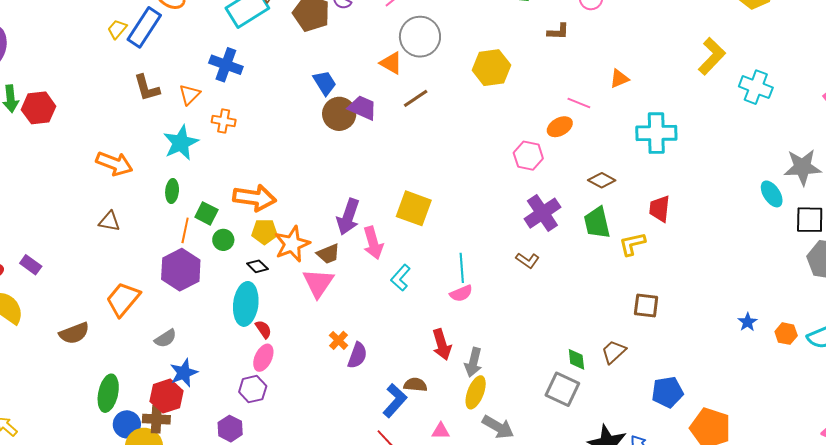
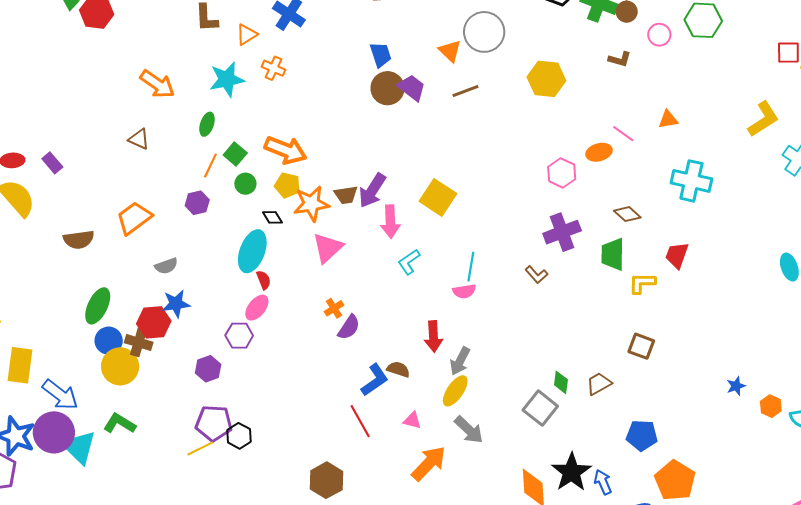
brown trapezoid: (328, 254) -> (346, 195), moved
purple hexagon: (181, 270) -> (197, 203), size x0.6

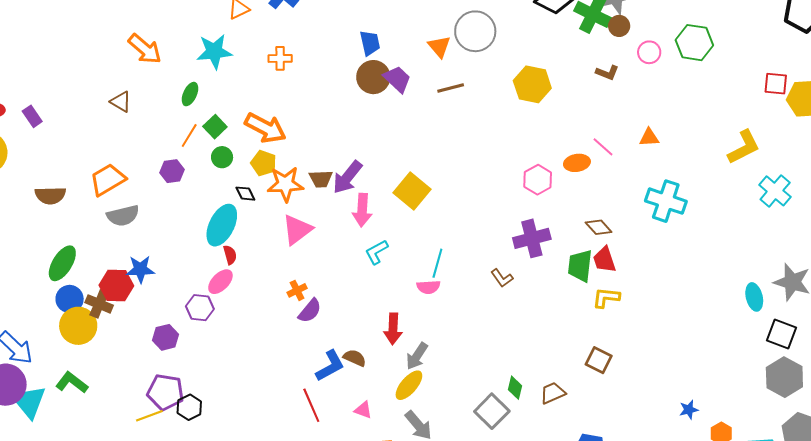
orange cross: (274, 68) -> (280, 58), moved, turned -30
red trapezoid: (677, 255) -> (604, 260), moved, turned -44
gray semicircle: (166, 266) -> (123, 216), moved, size x1.4

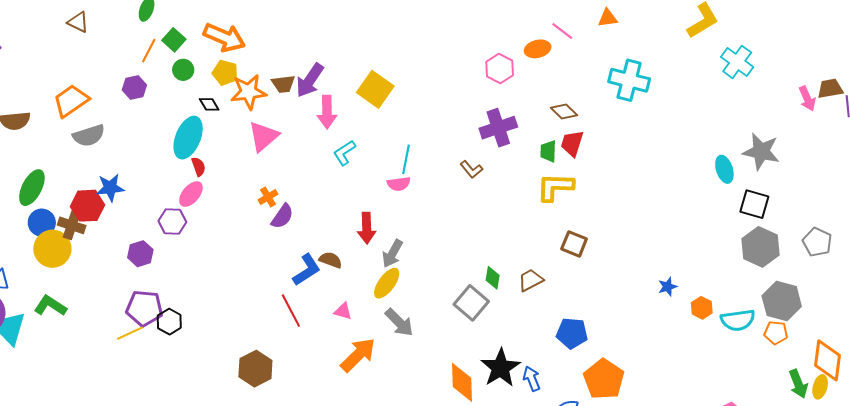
red trapezoid: (604, 260) -> (572, 143), turned 40
green trapezoid: (580, 266) -> (548, 151), size x0.7
yellow L-shape: (606, 298) -> (555, 187), moved, size x1.4

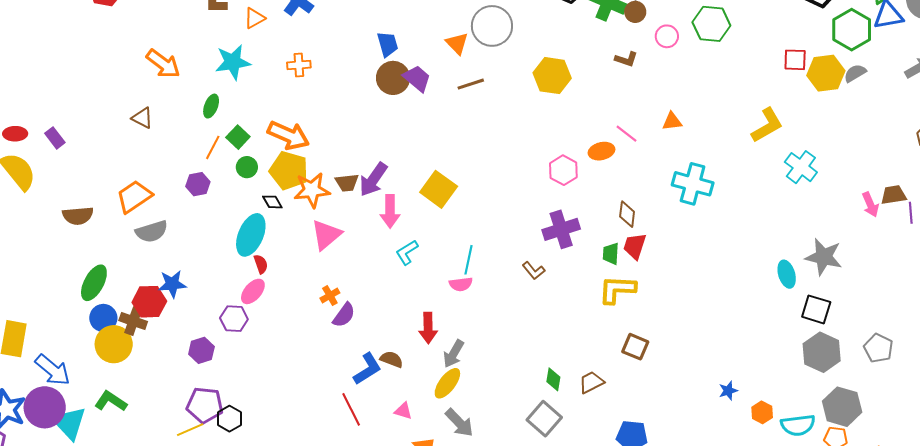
yellow pentagon: (225, 73) -> (289, 171), size x1.5
brown diamond: (564, 111) -> (627, 214), turned 52
gray square: (471, 303) -> (544, 419), moved

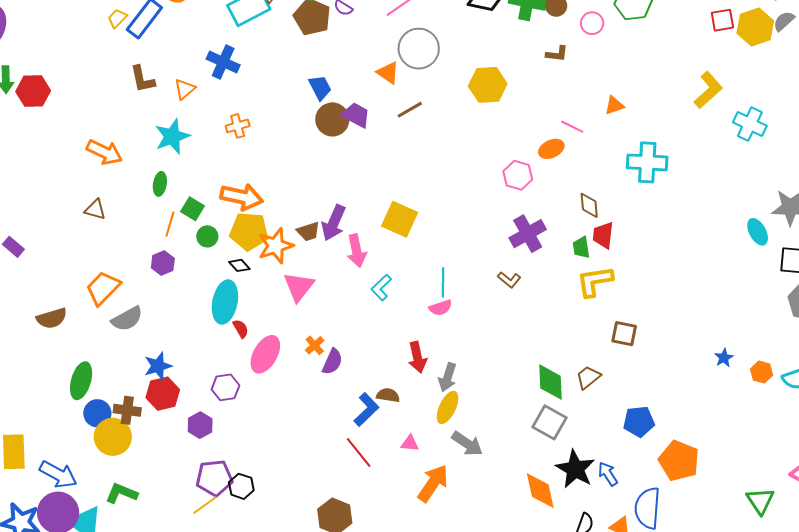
pink ellipse: (253, 291) -> (265, 354), moved, size x1.4
red hexagon: (149, 302) -> (163, 394), moved
green diamond: (553, 379) -> (551, 382), size x1.6

